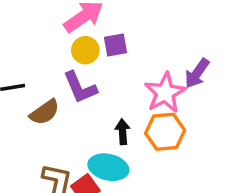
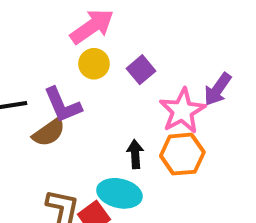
purple square: (115, 45) -> (141, 70), moved, turned -30
purple L-shape: (80, 87) -> (63, 105), moved

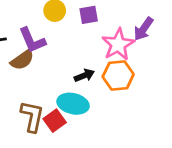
purple square: (141, 70) -> (89, 15), turned 30
black arrow: (135, 154) -> (84, 75), turned 72

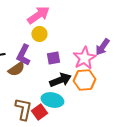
purple square: (89, 15) -> (53, 58), moved
purple L-shape: (32, 40) -> (23, 55), turned 50
black arrow: (84, 75) -> (60, 80), size x1.5

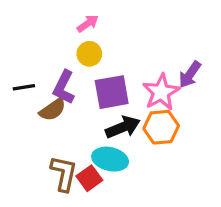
pink arrow: (38, 15) -> (88, 24), size x0.6
purple square: (53, 58) -> (112, 92), size x1.6

